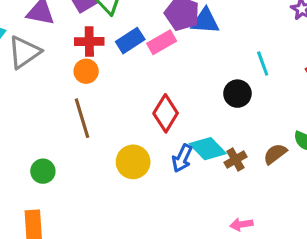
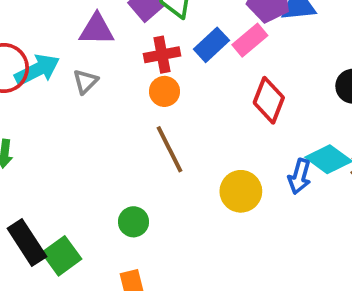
gray triangle: (24, 52) -> (85, 82), size x0.6
red diamond: (166, 113) -> (269, 100), moved

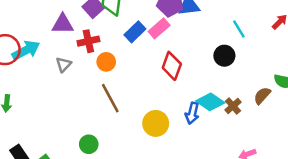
red cross: (162, 55) -> (88, 41), moved
gray triangle: (85, 82) -> (64, 64), moved

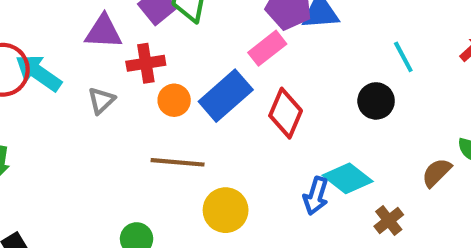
blue rectangle: (135, 32) -> (226, 96), moved, size x1.4
cyan arrow: (26, 50) -> (38, 73), turned -120
brown line: (110, 98) -> (178, 162), turned -60
brown cross: (233, 106) -> (389, 221), moved
yellow circle: (156, 123) -> (226, 210), moved

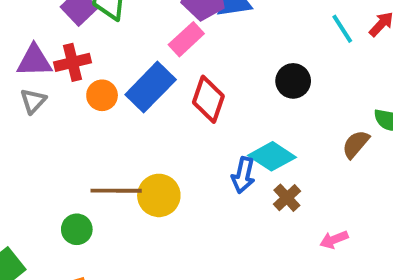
purple triangle: (103, 32) -> (34, 61), moved
cyan line: (403, 57) -> (342, 29), moved
brown line: (178, 162) -> (116, 191), moved
brown cross: (389, 221) -> (287, 198), moved

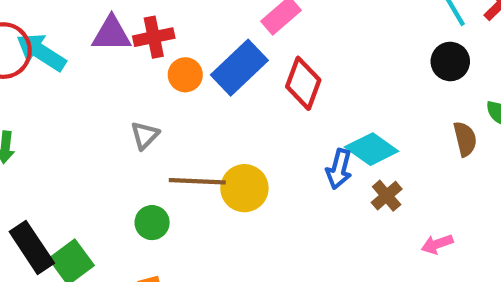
black circle: (293, 81) -> (450, 61), moved
gray triangle: (33, 101) -> (145, 135), moved
brown semicircle: (356, 144) -> (465, 139), turned 124

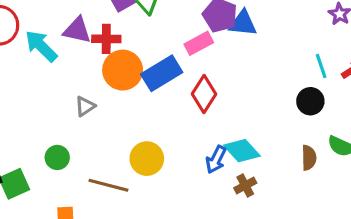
cyan arrow: (41, 52) -> (41, 46), moved
orange circle: (185, 75) -> (123, 70), size x1.6
brown line: (197, 181) -> (108, 185), moved
green circle: (152, 223) -> (57, 157), moved

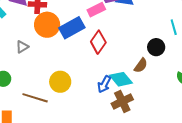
black circle: (310, 101) -> (156, 47), moved
brown semicircle: (309, 158) -> (141, 65), moved, turned 35
brown cross: (245, 186) -> (122, 101), size x1.5

